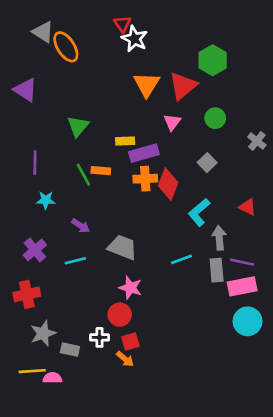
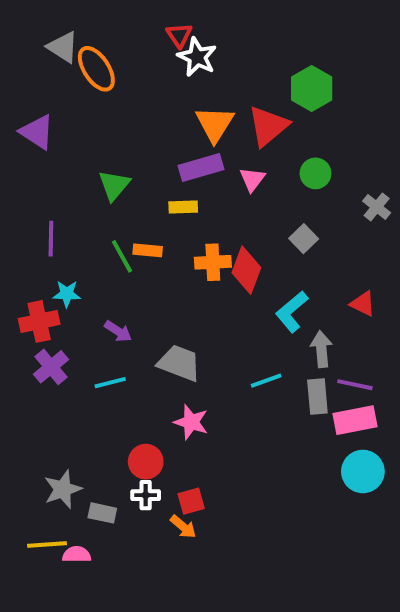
purple rectangle: (144, 153) -> (201, 167), moved
red cross: (27, 294) -> (39, 321), moved
red circle: (120, 315) -> (146, 462), moved

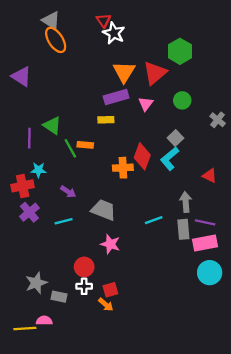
gray triangle: (63, 47) -> (51, 21), moved
green triangle: (114, 185) -> (52, 125), moved, turned -36
orange cross: (213, 262) -> (123, 168), moved
cyan L-shape: (292, 312) -> (170, 159), moved
yellow line: (47, 545) -> (25, 329), moved

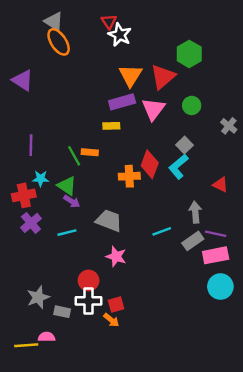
pink triangle: (146, 104) -> (153, 109), size x1.5
green triangle: (52, 125) -> (67, 186), moved
gray rectangle: (183, 229) -> (193, 241), turned 60
white cross: (84, 286) -> (89, 301), size x1.5

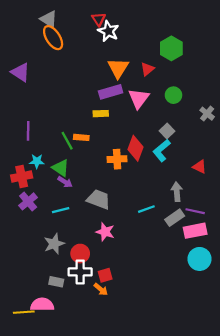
red triangle: (163, 77) -> (147, 69), size x0.6
gray star: (38, 297) -> (54, 244), moved
pink semicircle: (47, 337) -> (42, 305), size x1.5

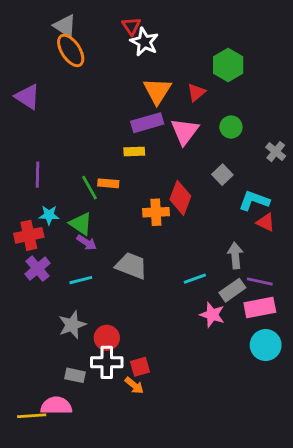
cyan L-shape: (162, 150) -> (254, 201), moved, turned 60
pink star: (105, 232) -> (212, 315), moved

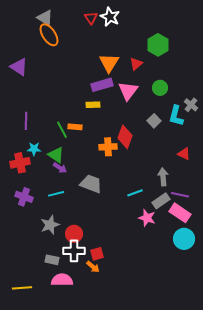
white star: (144, 42) -> (110, 17), moved
cyan L-shape: (254, 201) -> (176, 116), moved, turned -95
purple cross: (37, 269) -> (24, 197), moved, turned -30
pink rectangle: (260, 307) -> (180, 213), turned 45
pink semicircle: (56, 406) -> (62, 280), moved

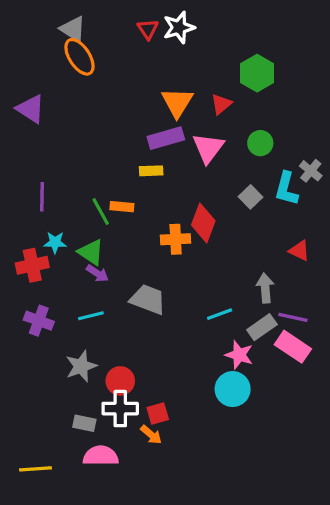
white star: (110, 17) -> (179, 27), turned 30
cyan circle: (184, 239) -> (233, 389), moved

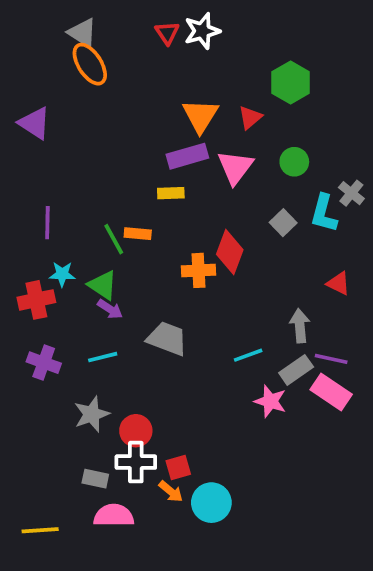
cyan circle: (233, 389) -> (211, 503), moved

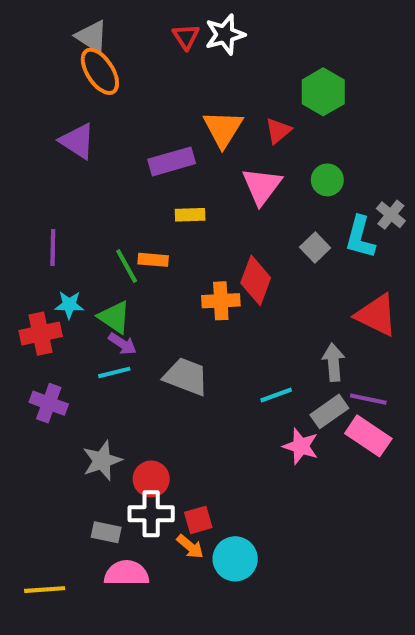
purple triangle: (35, 123) -> (77, 141), moved
purple rectangle: (187, 156) -> (172, 161), moved
red triangle: (338, 283) -> (376, 315), size x1.6
cyan line: (103, 357) -> (114, 372), moved

